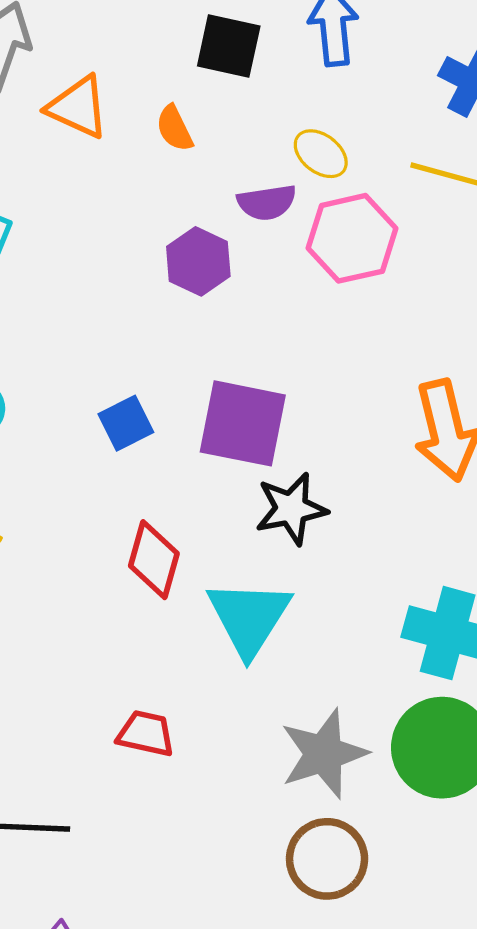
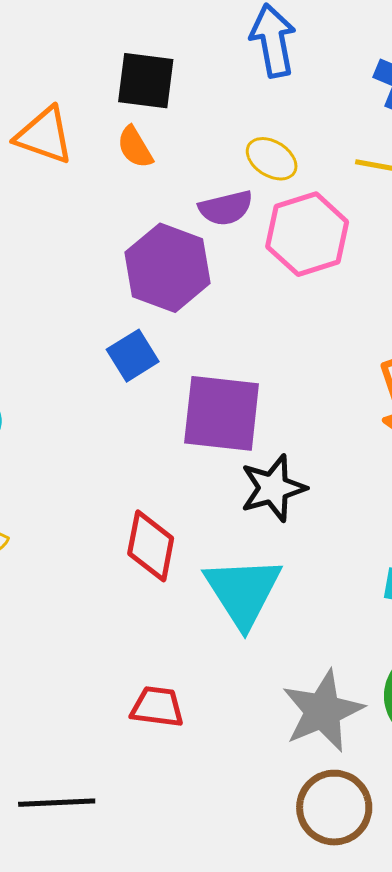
black square: (229, 46) -> (146, 81), moved
purple hexagon: (198, 261) -> (168, 268), size x1.4
blue square: (126, 423) -> (133, 356), moved

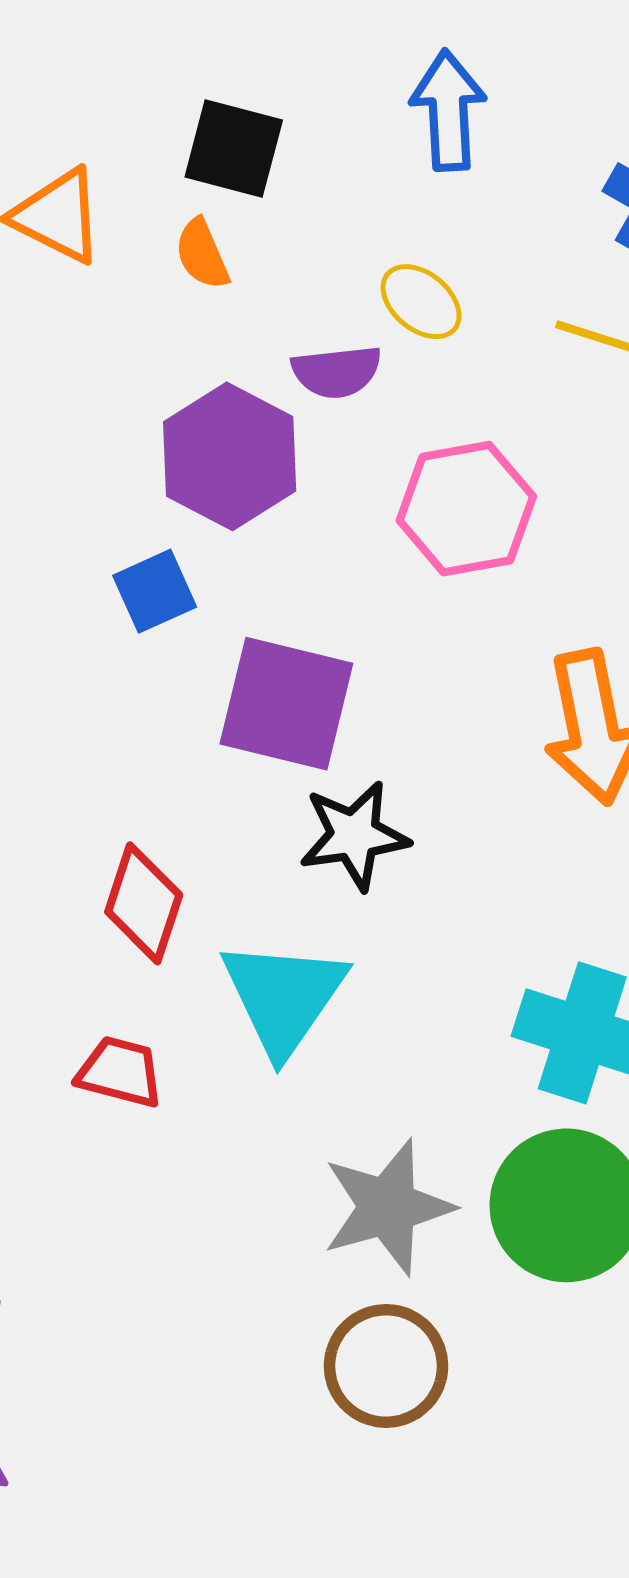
pink hexagon: (307, 234) -> (466, 509), moved
red trapezoid: (157, 707) -> (120, 1072), moved

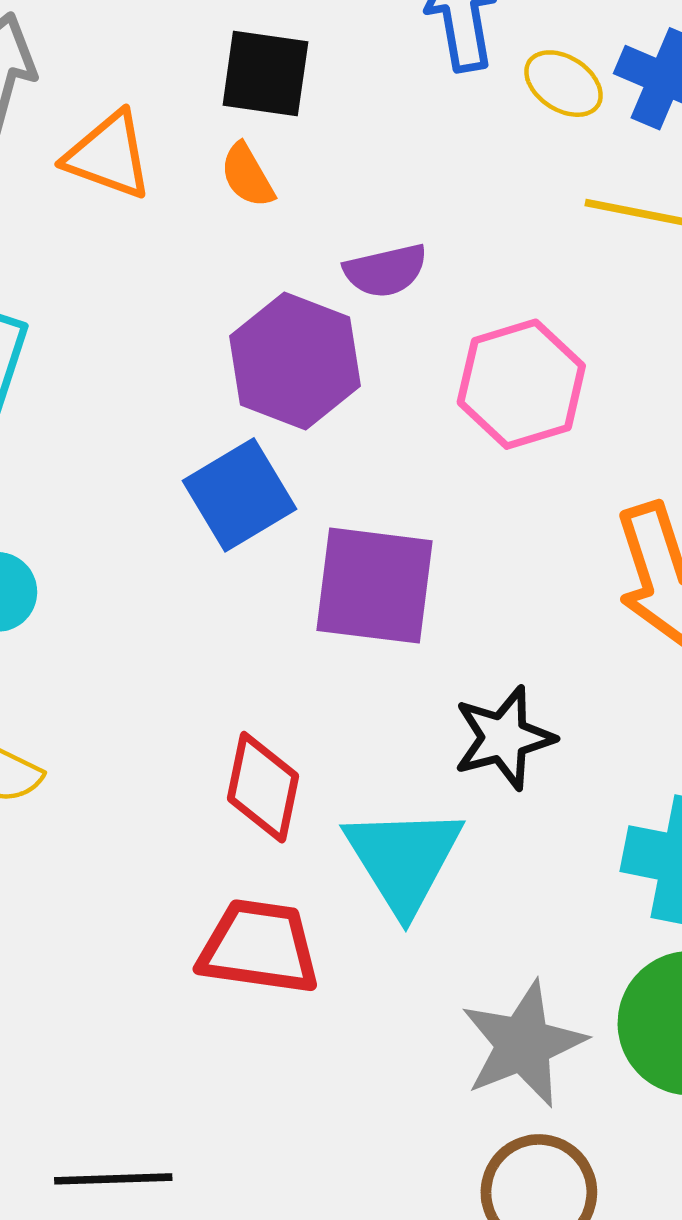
yellow ellipse: (421, 302) -> (563, 84), moved
blue square: (155, 591) -> (240, 495), size x1.4
black star: (354, 835) -> (504, 738), moved
red trapezoid: (120, 1072) -> (259, 947), size x1.5

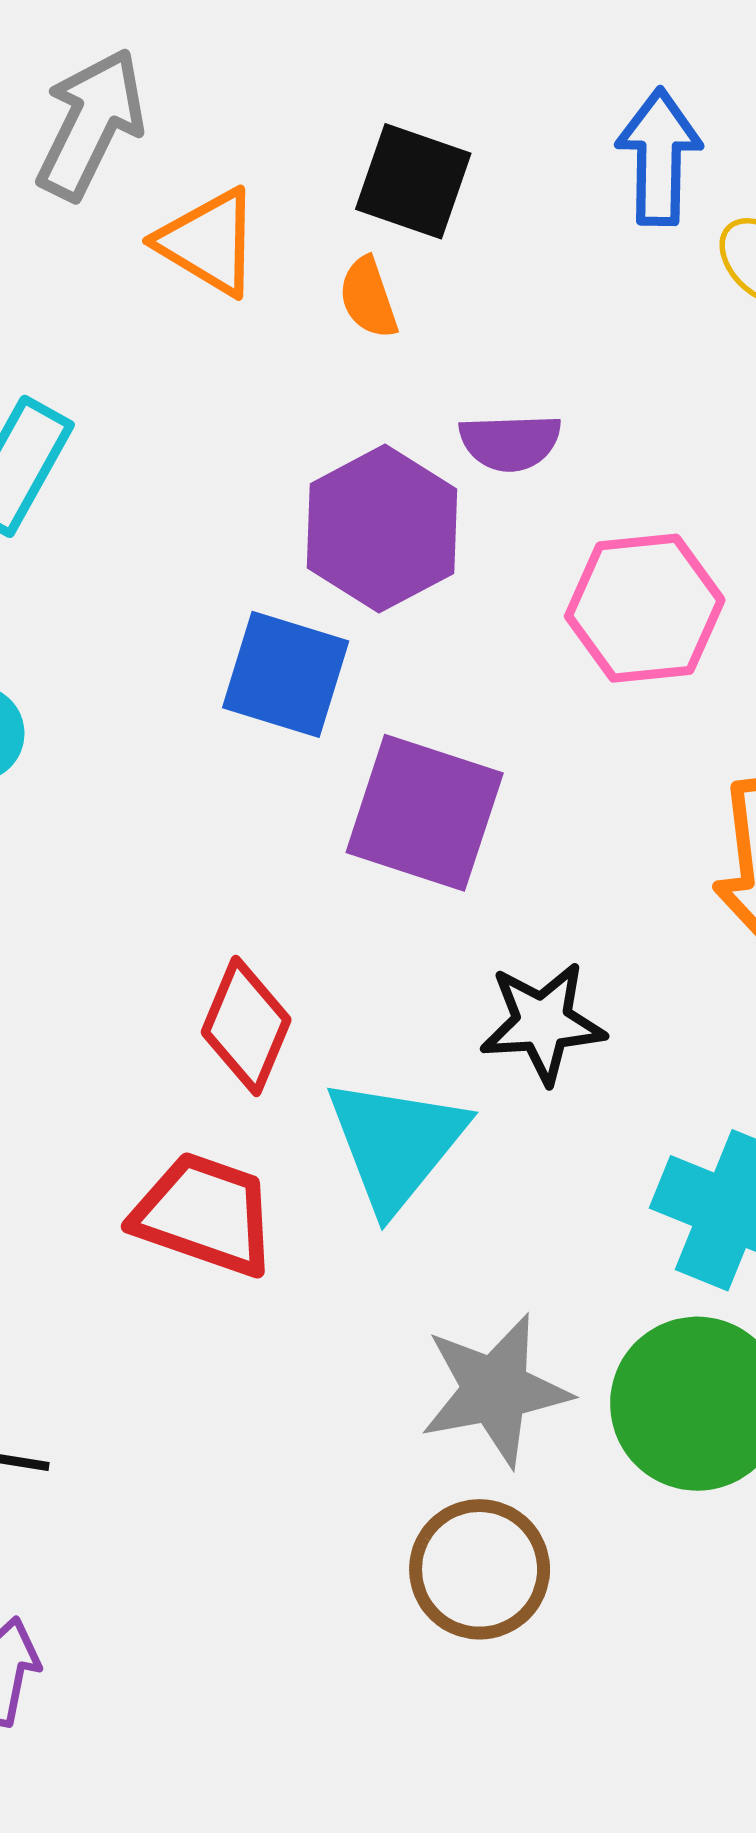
blue square: (240, 495) -> (286, 674), turned 37

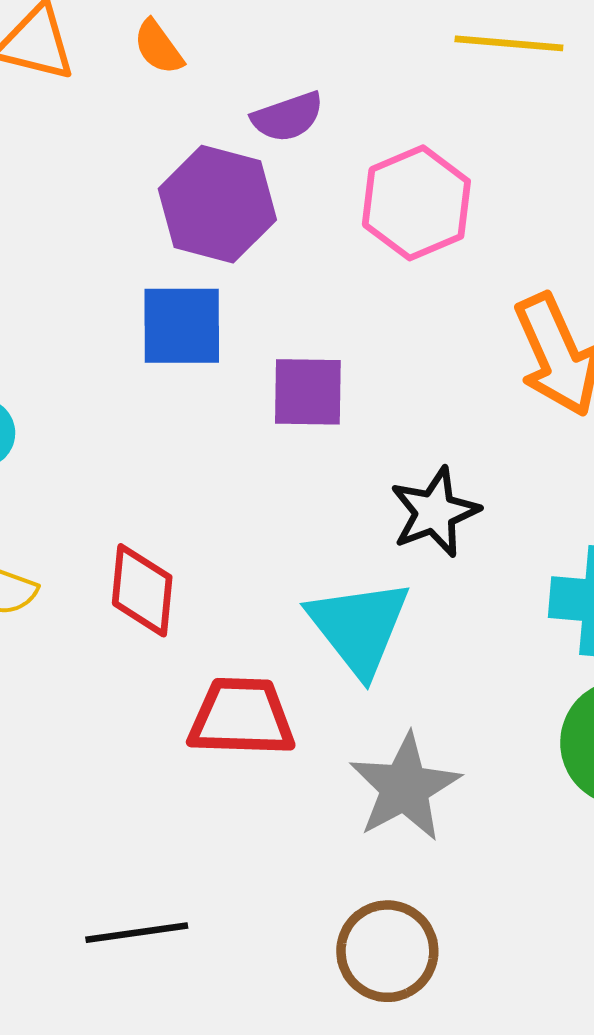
purple square: (425, 813) -> (308, 392), size x0.7
red diamond: (246, 1026) -> (142, 590), moved
gray star: (495, 1390) -> (405, 787), moved
brown circle: (480, 1569) -> (387, 951), moved

